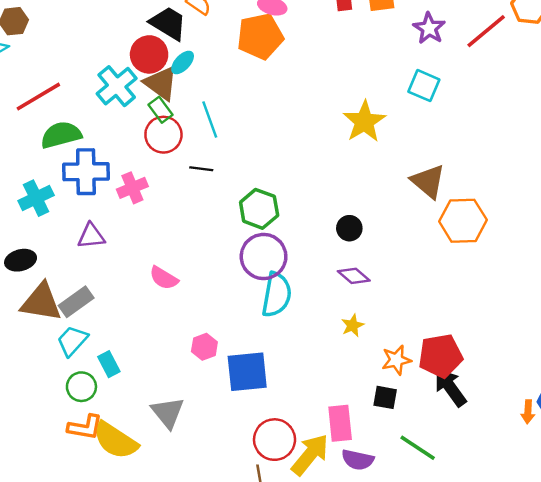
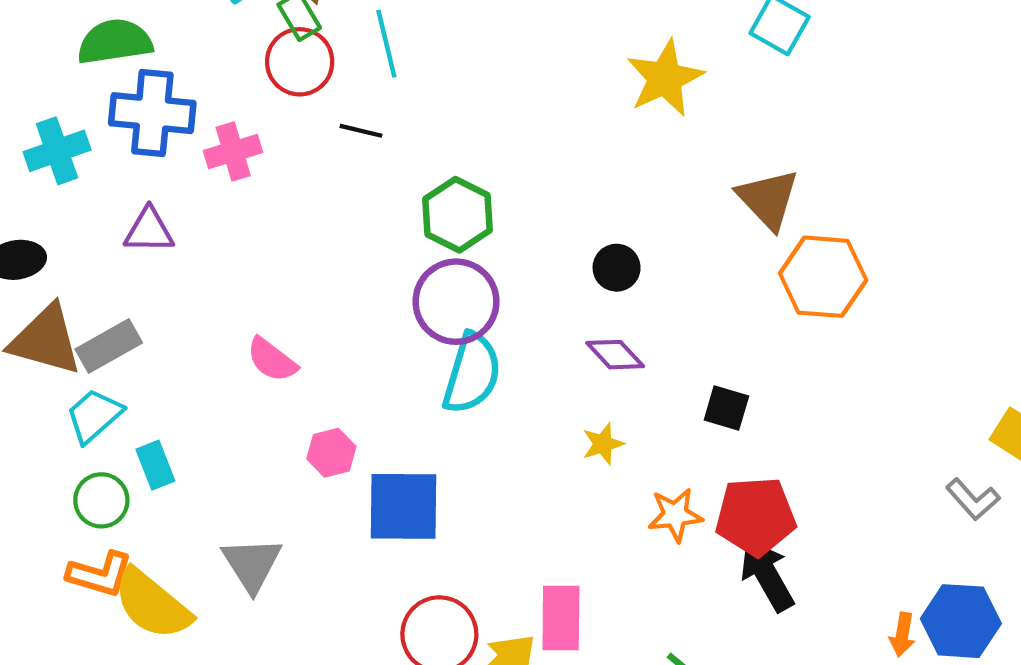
pink semicircle: (164, 278) -> (272, 360), moved
black square: (385, 397) -> (726, 408), moved

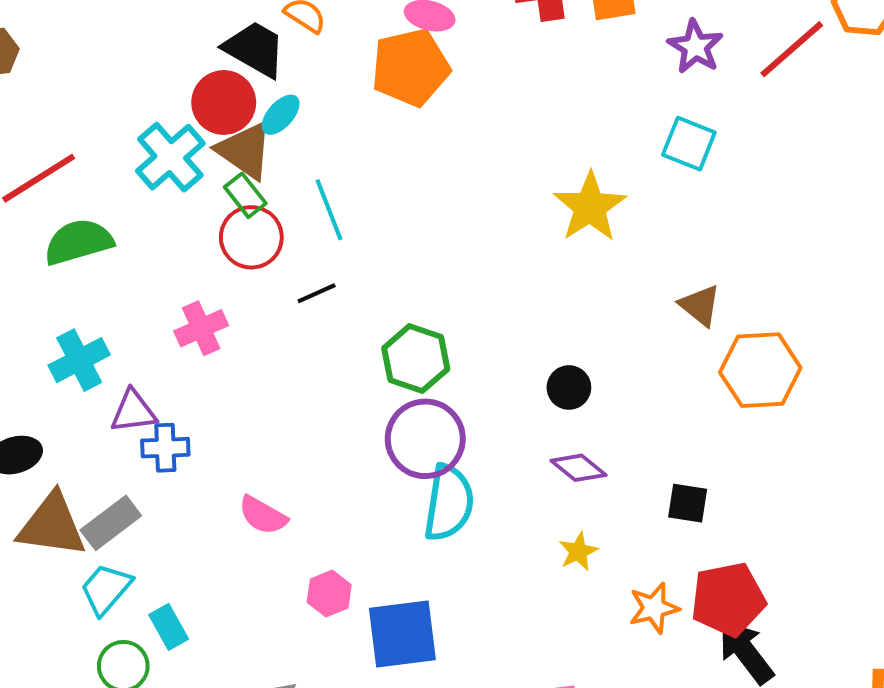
blue cross: (152, 113) -> (165, 448), moved, size x0.6
black line: (361, 131) -> (317, 293), turned -30
cyan cross: (57, 151) -> (79, 360), moved
brown triangle: (768, 199) -> (700, 305), size x0.7

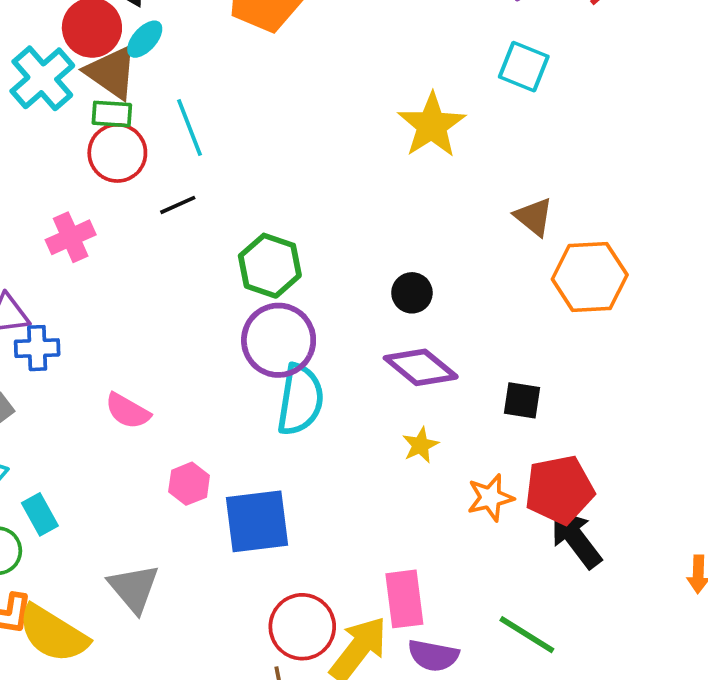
green rectangle: (245, 195) -> (112, 114), turned -48
purple diamond: (578, 468) -> (421, 367), size x1.4

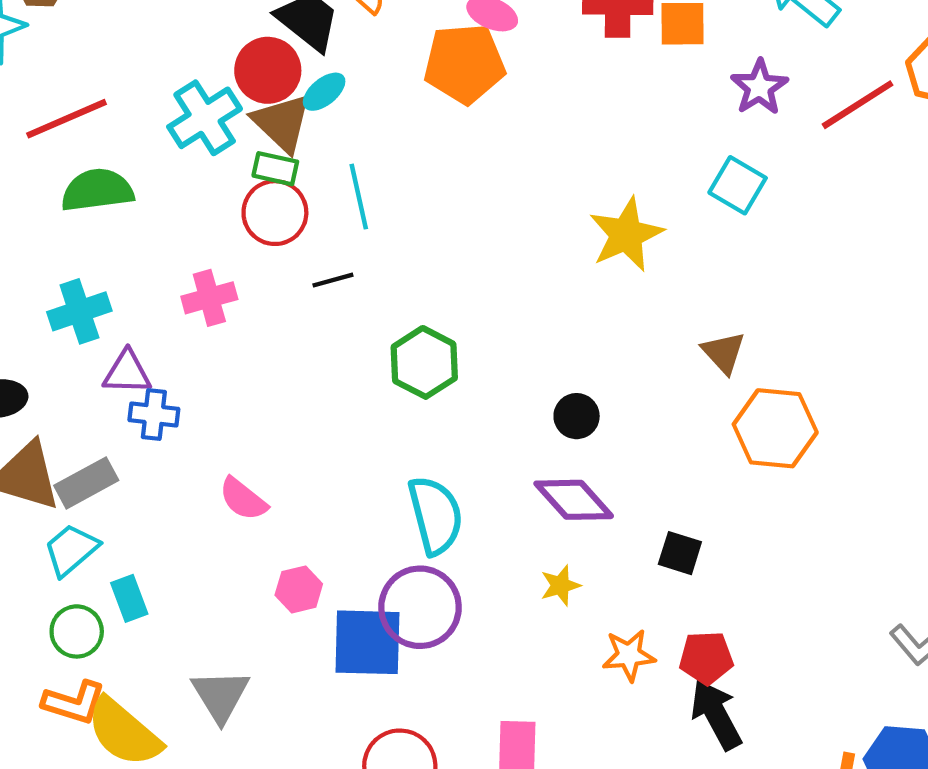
purple circle: (279, 340) -> (420, 607), moved
cyan semicircle: (300, 400) -> (435, 515), turned -32
red pentagon: (559, 490) -> (706, 658), size x0.7

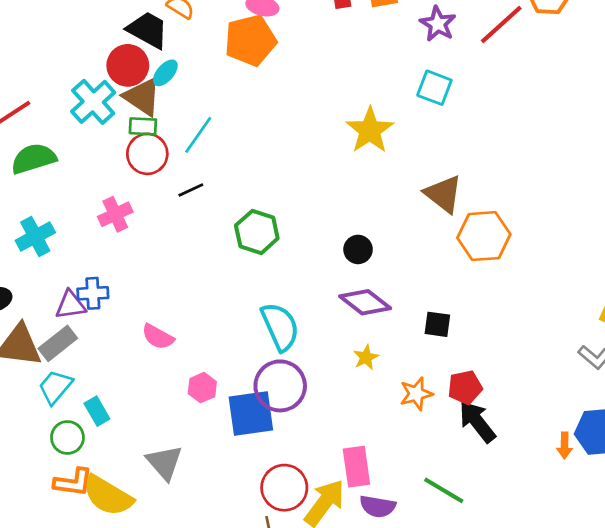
cyan line: (359, 197) -> (198, 135), turned 57
brown triangle: (724, 353) -> (443, 194), size x1.4
purple triangle: (127, 372) -> (70, 305), moved

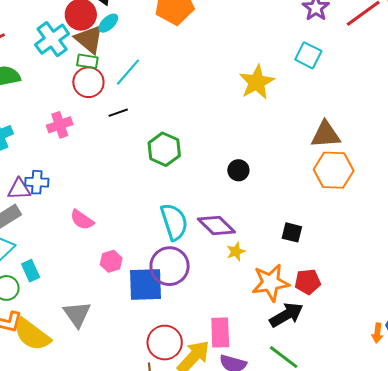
brown triangle: (443, 194) -> (326, 134), moved, turned -48
purple diamond: (365, 302) -> (216, 226), moved
orange star: (416, 394) -> (271, 283), size x1.5
black arrow: (477, 422) -> (286, 315), moved, turned 92

